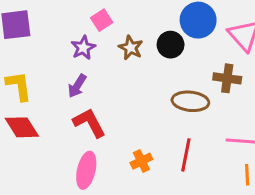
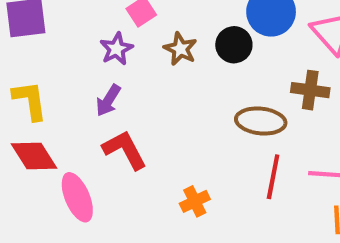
red line: (186, 155) -> (273, 177), moved
pink ellipse: (86, 170) -> (77, 197), moved, turned -36

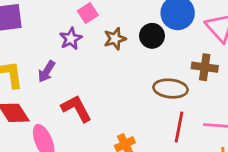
brown star: (180, 49) -> (115, 39), turned 30
purple arrow: (108, 100) -> (47, 71), moved

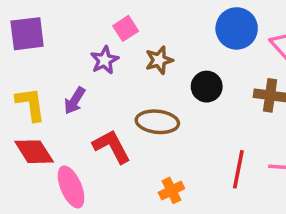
black circle: (152, 36) -> (207, 87), moved
brown ellipse: (171, 89) -> (157, 122), moved

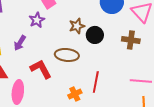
brown star: (159, 60) -> (77, 26), moved
red line: (238, 169) -> (96, 82), moved
pink ellipse: (71, 187) -> (18, 92), turned 30

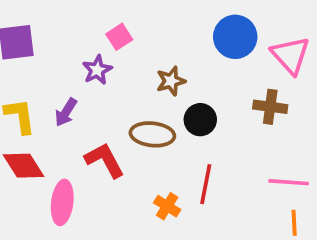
black circle: (95, 35) -> (200, 120), moved
orange cross: (75, 94) -> (167, 206), turned -32

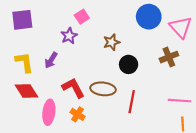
brown cross: (270, 107) -> (169, 57), turned -30
brown ellipse: (152, 134) -> (103, 89), moved
orange cross: (167, 206) -> (78, 114), moved

